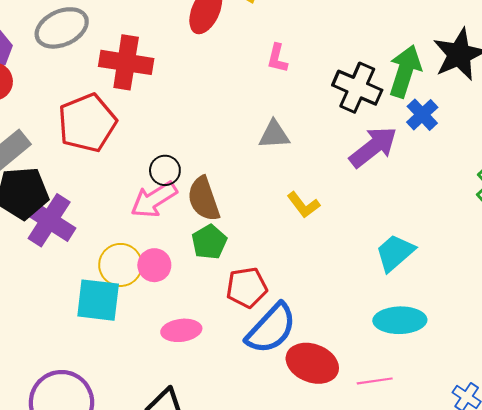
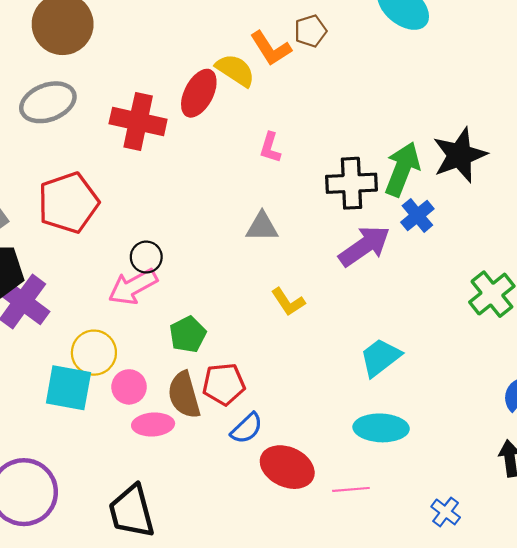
red cross: (126, 62) -> (138, 122), moved
black cross: (357, 88) -> (351, 183), turned -30
brown semicircle: (204, 199) -> (184, 395), moved
pink circle: (154, 265) -> (129, 387), moved
blue semicircle: (271, 328) -> (247, 428), size x0.6

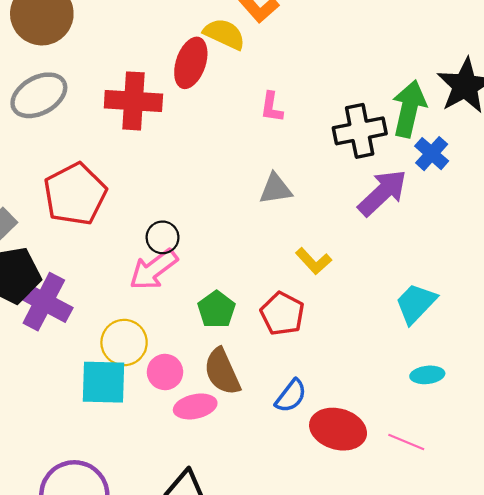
red pentagon: (224, 384) -> (282, 314), moved, turned -30
cyan ellipse: (381, 428) -> (427, 375), size x0.6
pink line: (351, 489) -> (406, 442), turned 36

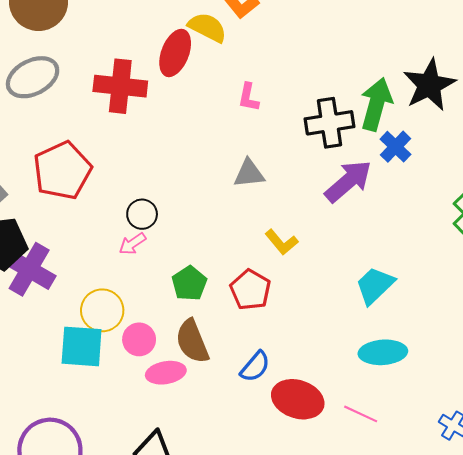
pink arrow: (153, 270) -> (132, 244), size x0.6
cyan ellipse: (427, 375) -> (383, 352), size x1.5

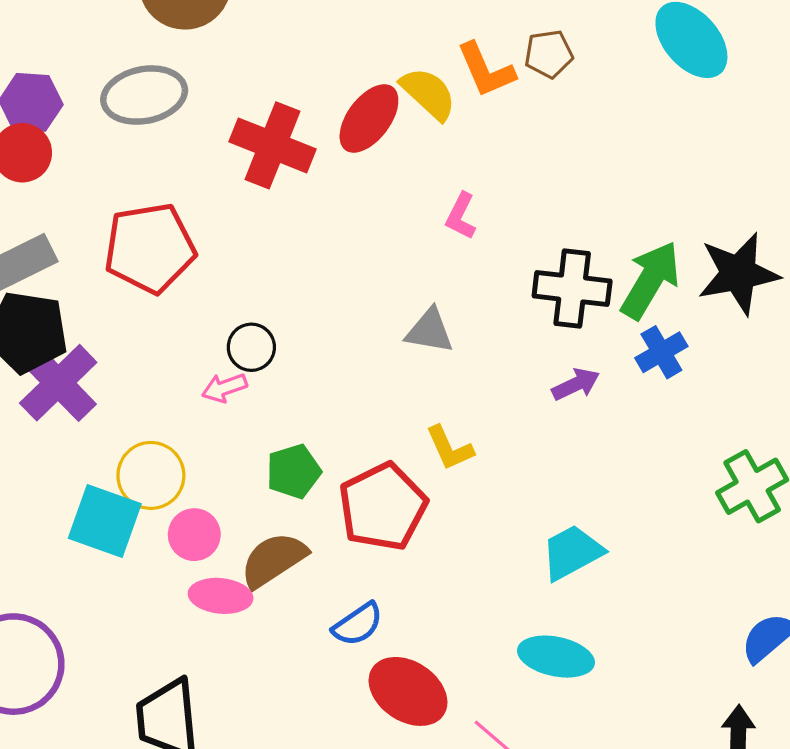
purple arrow: (348, 181) -> (576, 384), size x0.6
red pentagon: (250, 290) -> (383, 507), size x1.4
brown semicircle: (192, 341) -> (273, 560), turned 63

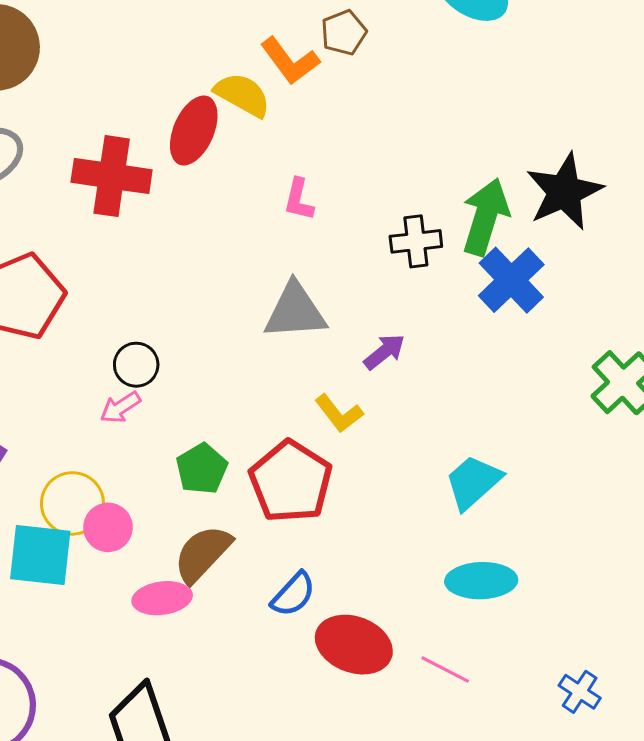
black cross: (572, 288) -> (416, 241), size x0.7
gray triangle: (430, 331) -> (295, 311), size x1.4
blue cross: (661, 352) -> (511, 280), size x1.4
purple arrow: (576, 384) -> (384, 352), moved
pink circle: (194, 535) -> (108, 527), moved

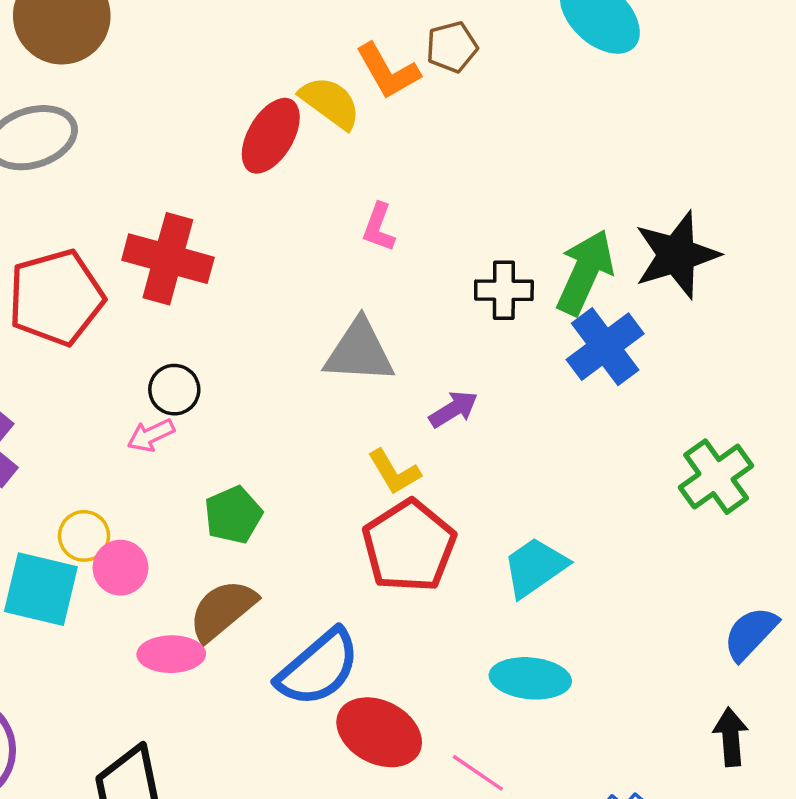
red cross: (112, 176) -> (168, 259), moved
red pentagon: (291, 482) -> (409, 546), moved
yellow circle: (72, 503) -> (84, 536), size x0.7
blue semicircle: (293, 594) -> (318, 668), size x1.6

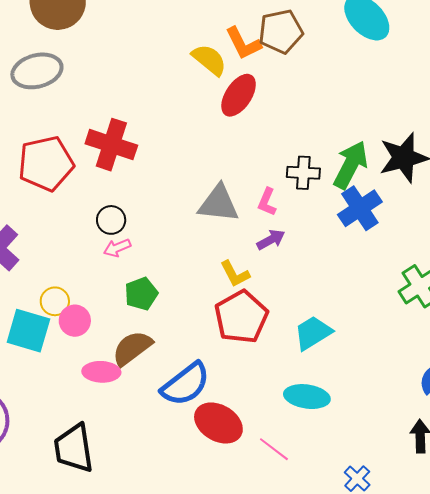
brown pentagon: (452, 47) -> (281, 31), size x1.5
red ellipse: (271, 136) -> (239, 95), moved
pink L-shape: (379, 227) -> (267, 202), moved
pink arrow: (151, 435) -> (117, 248), moved

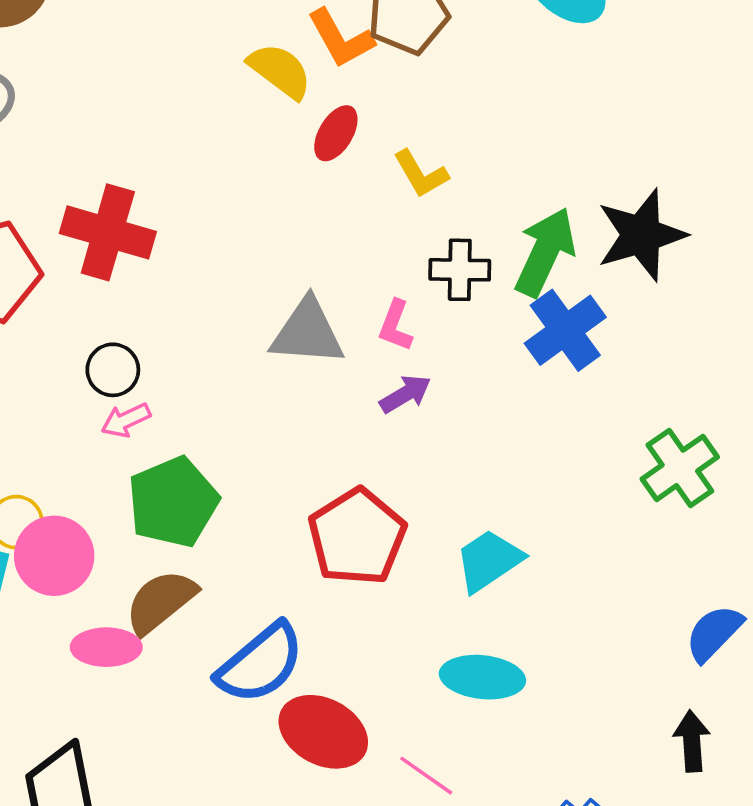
red ellipse: (239, 95) -> (336, 133), size x0.7
yellow L-shape: (235, 274) -> (421, 174), moved
green pentagon: (141, 294) -> (173, 502), size x1.5
pink circle: (75, 321) -> (54, 556), size x1.4

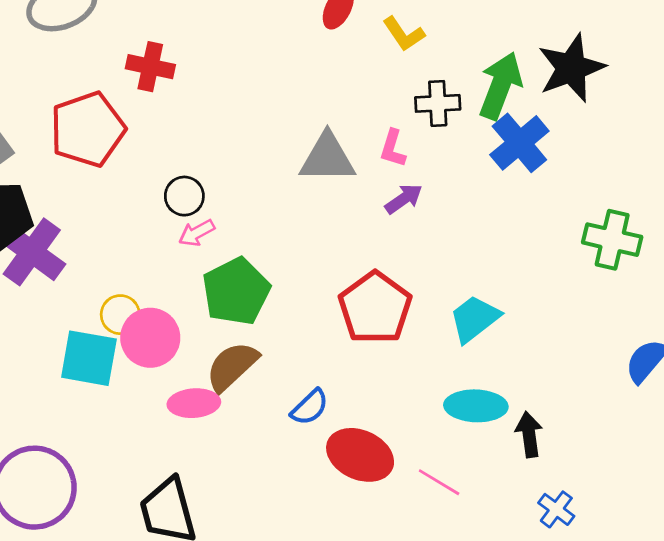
red cross: (108, 232) -> (150, 67), moved, size x0.7
green cross: (680, 468) -> (612, 240), turned -38
blue semicircle: (260, 663) -> (310, 407), size x0.6
black arrow: (692, 741) -> (529, 434), moved

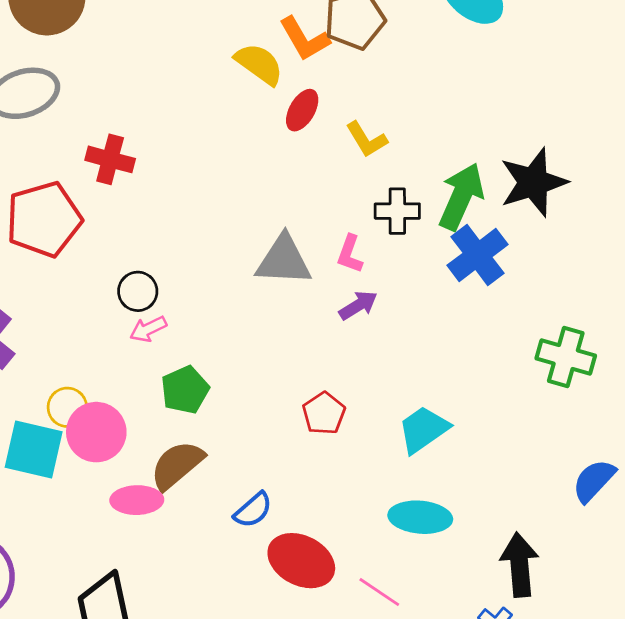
green pentagon: (236, 291) -> (185, 390), size x0.7
red pentagon: (375, 308) -> (324, 413), size x0.6
black arrow: (529, 434) -> (519, 565), moved, size x1.4

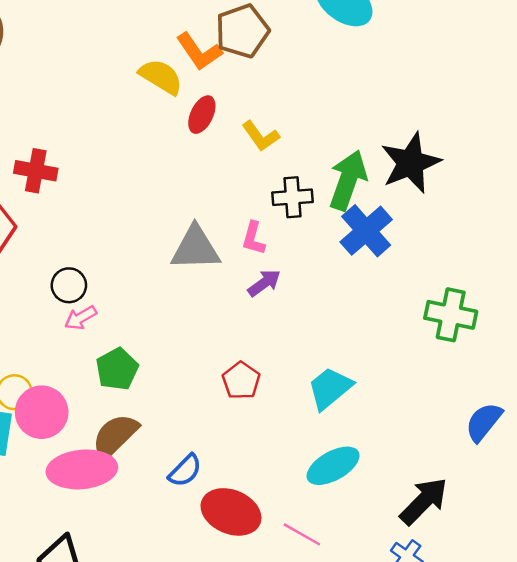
pink ellipse: (137, 500) -> (82, 469), size x1.5
cyan ellipse: (420, 517) -> (333, 466), turned -30
black arrow: (519, 565) -> (424, 501), turned 54

